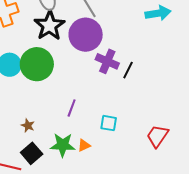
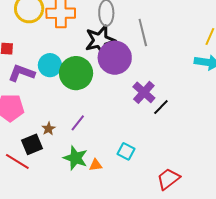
purple circle: (86, 35) -> (115, 58), moved
purple line: (72, 108) -> (78, 123), moved
black square: (32, 153) -> (32, 144), moved

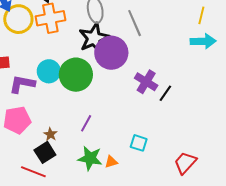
brown star: (49, 129) -> (50, 134), moved

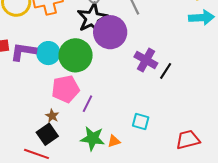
purple L-shape: (22, 84) -> (23, 52), moved
pink pentagon: (17, 120) -> (66, 89), moved
red trapezoid: (185, 163) -> (188, 140), turned 35

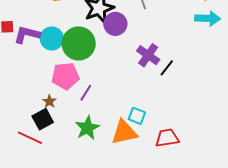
purple circle: (110, 32) -> (115, 24), size x0.7
green star: (93, 138) -> (87, 128), turned 30
red trapezoid: (188, 140) -> (167, 138), moved
orange triangle: (114, 141) -> (124, 132), moved, size x2.0

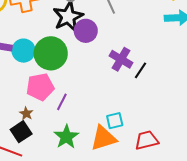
cyan square: (137, 116) -> (115, 121), turned -30

